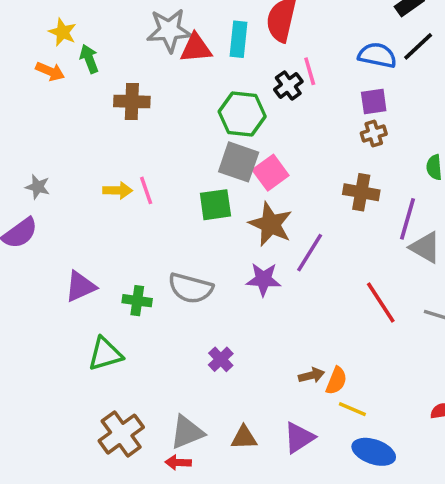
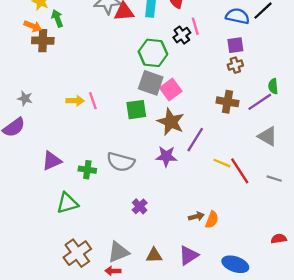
brown cross: (132, 102) -> (43, 41), moved
purple line: (407, 219) -> (260, 102), moved, turned 40
yellow line: (352, 409) -> (222, 163), moved

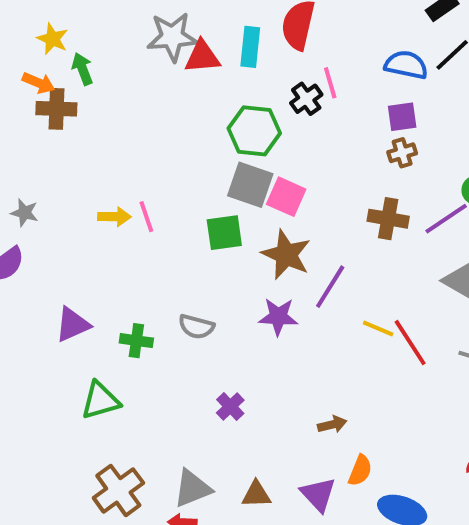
pink square: (171, 90) -> (286, 197), turned -30
gray semicircle: (121, 162) -> (196, 327), size x0.7
orange semicircle: (212, 220) -> (360, 470), moved
purple triangle: (189, 255) -> (318, 494), turned -40

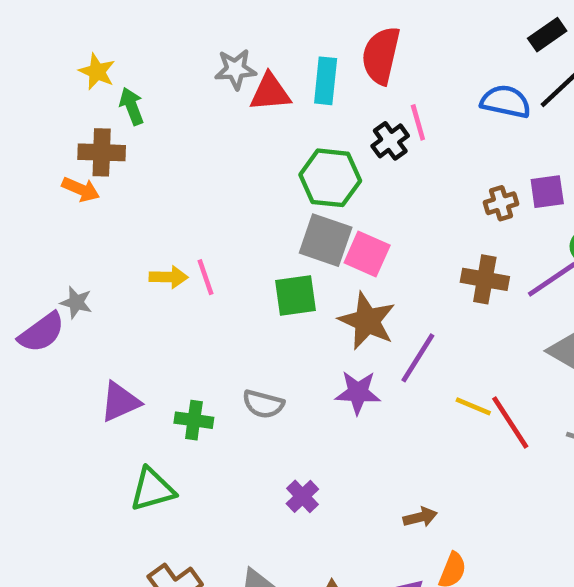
gray star: (172, 37) -> (235, 69), size x0.7
orange arrow: (38, 83) -> (81, 189), moved
purple square: (402, 117) -> (547, 192), moved
gray star: (24, 213) -> (76, 302), moved

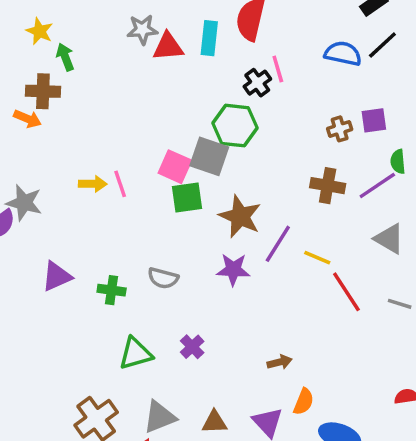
green hexagon: (330, 178) -> (235, 126), moved
pink square: (367, 254) -> (175, 167), moved
gray star: (76, 302) -> (24, 203), size x1.5
yellow line: (473, 406) -> (317, 258), moved
green triangle: (152, 489) -> (136, 354), moved

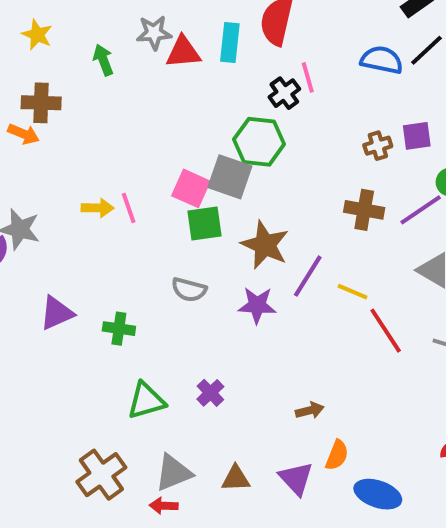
green arrow: (65, 57) -> (103, 60), moved
gray semicircle: (163, 278) -> (189, 290), moved

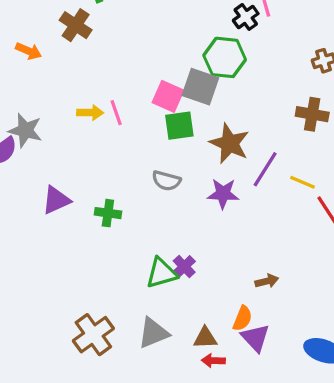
brown cross: (41, 103) -> (76, 25), moved, turned 32
green triangle: (146, 401) -> (161, 273), moved
orange semicircle: (337, 455) -> (242, 318), moved
red arrow: (164, 506) -> (213, 361), moved

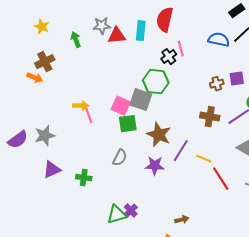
brown cross: (76, 25) -> (45, 62), moved, turned 30
yellow arrow: (90, 113) -> (81, 106), moved
gray star: (25, 130) -> (45, 136), moved, turned -30
gray semicircle: (166, 181) -> (120, 158), turned -78

